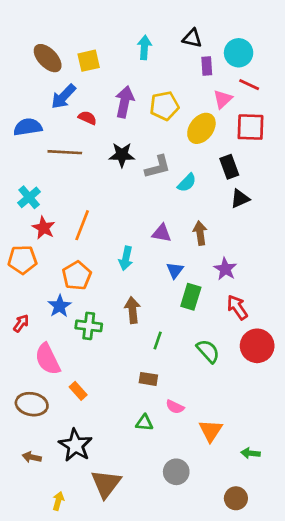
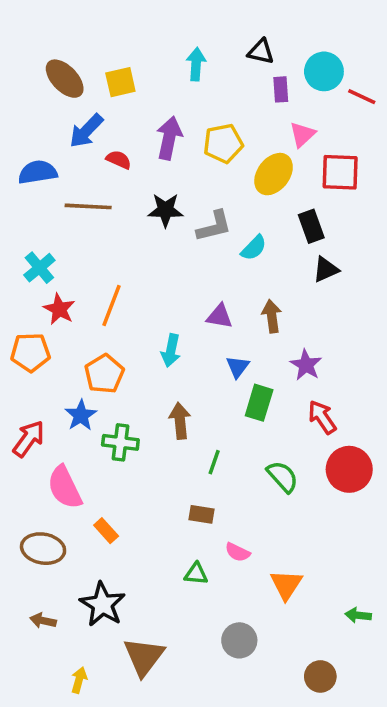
red line: (249, 85) -> (362, 97), moved
red arrow: (21, 323) -> (29, 439), size x1.5
green arrow: (250, 453) -> (358, 615), moved

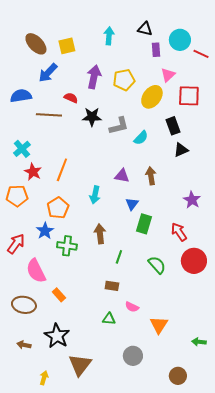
red semicircle: (119, 160) -> (71, 98), moved
purple star: (306, 365) -> (192, 200), moved

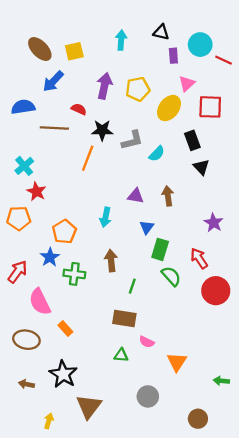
black triangle: (181, 150) -> (201, 167), turned -49
orange line: (62, 170) -> (88, 158), moved
green semicircle: (157, 265) -> (171, 276), moved
brown rectangle: (112, 286) -> (124, 318), size x1.5

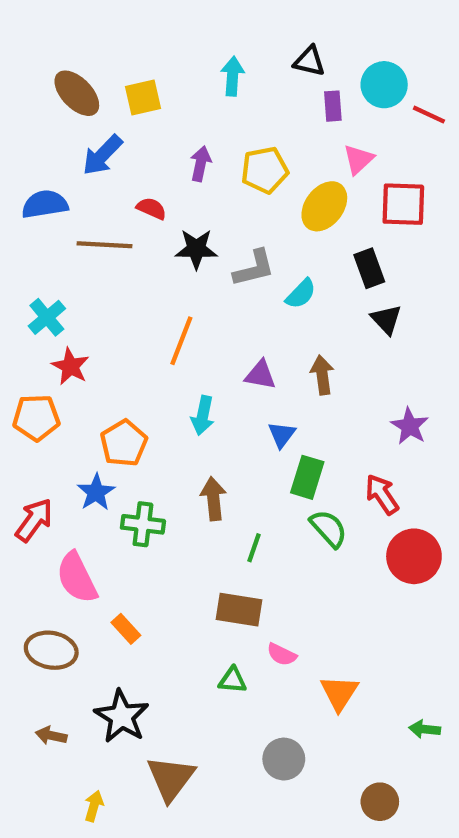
purple arrow: (104, 86) -> (201, 164), size x0.7
orange line: (88, 158) -> (181, 341), moved

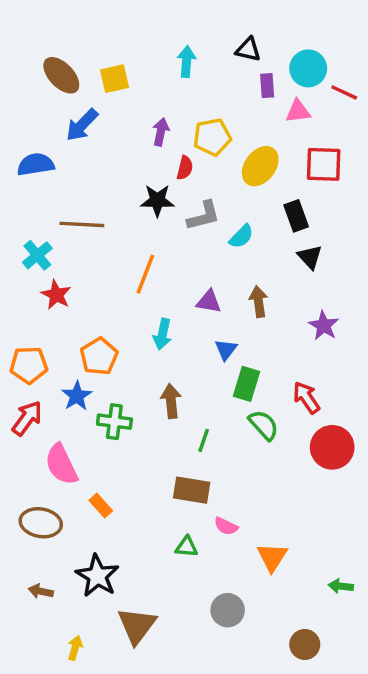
pink triangle: (358, 159) -> (298, 111), moved, turned 36
red semicircle: (151, 208) -> (185, 168), moved, turned 80
brown line: (105, 245) -> (82, 224), moved
orange pentagon: (36, 418) -> (29, 365), moved
purple star: (410, 426) -> (324, 326), moved

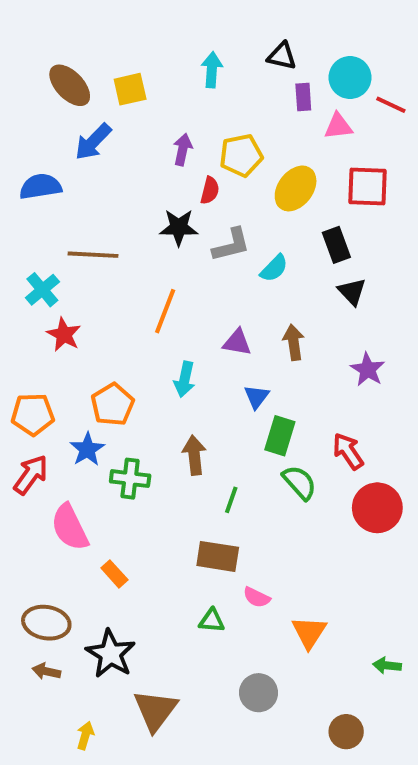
brown ellipse: (41, 523) -> (46, 623), moved

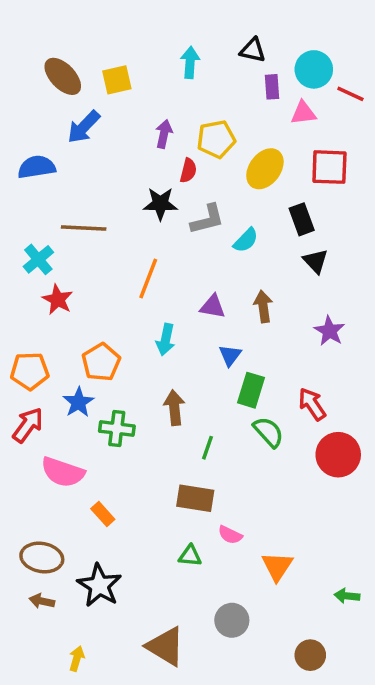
pink semicircle: (70, 527) -> (63, 472), turned -45
brown triangle: (155, 710) -> (166, 646), moved, turned -36

